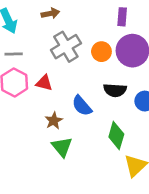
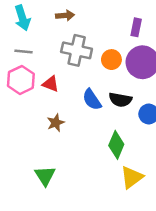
gray cross: (66, 47) -> (77, 50), turned 36
blue semicircle: (82, 106) -> (92, 100), moved
green triangle: (62, 147) -> (45, 176), moved

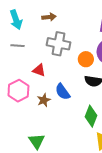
orange circle: (111, 60) -> (86, 59), moved
pink hexagon: (21, 80) -> (18, 91), moved
blue semicircle: (92, 100) -> (63, 92), moved

